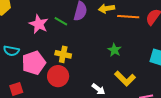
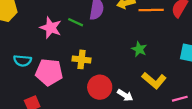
pink pentagon: (34, 63) -> (49, 72), turned 30
red circle: (58, 76) -> (100, 87), moved

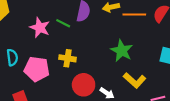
green star: (139, 49) -> (122, 51), size x1.5
cyan semicircle: (22, 61) -> (12, 57), turned -105

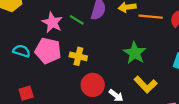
cyan semicircle: (12, 57) -> (22, 51), turned -70
pink pentagon: (37, 69) -> (48, 51), moved

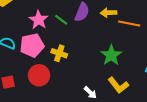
pink pentagon: (48, 51) -> (32, 45), turned -30
red circle: (93, 85) -> (39, 75), moved

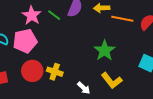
yellow cross: (59, 53) -> (55, 72), moved

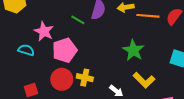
pink star: (32, 15) -> (44, 31), moved
pink pentagon: (25, 41) -> (65, 50), moved

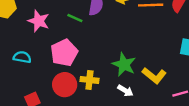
pink star: (44, 31) -> (39, 21), moved
green star: (133, 50) -> (124, 65), moved

